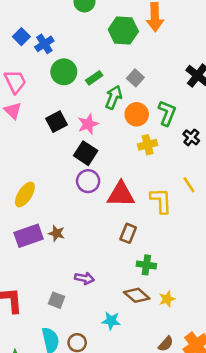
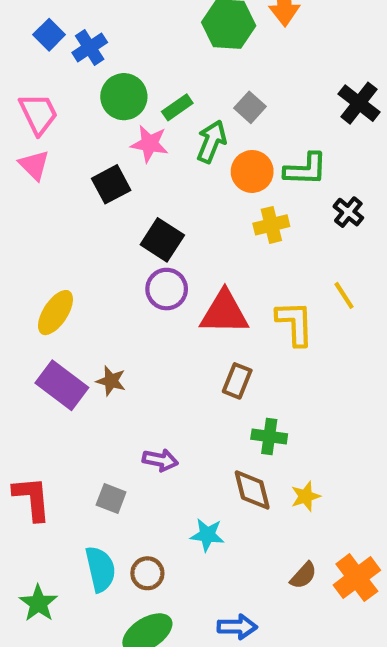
green L-shape: (167, 113) -> (306, 169), turned 70
pink star: (88, 124) -> (150, 144), moved, turned 30
purple rectangle: (29, 236) -> (62, 385), turned 56
brown diamond: (137, 295) -> (252, 490), turned 35

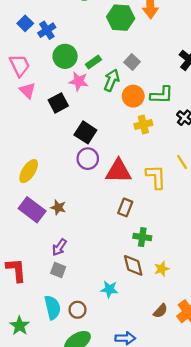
pink triangle: (34, 165) -> (28, 90), moved
purple arrow: (160, 460) -> (59, 247), moved, turned 114

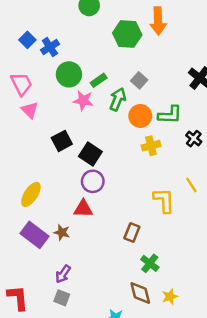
black square: (58, 103) -> (62, 141), moved
red triangle: (118, 171) -> (83, 209), moved, size x0.7
green cross: (142, 237) -> (150, 263), turned 30

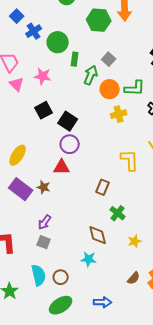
blue square: (27, 40) -> (17, 16), moved
green circle: (69, 74) -> (58, 42), moved
green rectangle: (99, 80) -> (75, 59), turned -48
pink star: (83, 101) -> (43, 76), moved
brown diamond: (140, 293) -> (98, 235), moved

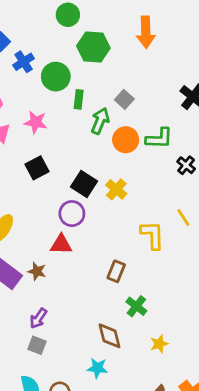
green hexagon: (99, 20) -> (93, 47), moved
yellow cross: (119, 114) -> (116, 189), moved, turned -35
black square: (68, 121) -> (84, 184), moved

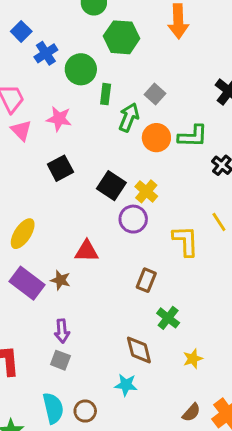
purple circle: (72, 214) -> (133, 219), moved
purple arrow: (38, 318) -> (62, 331), turned -40

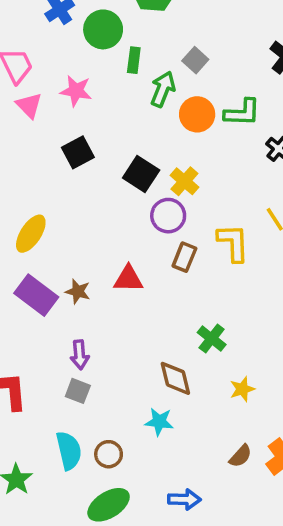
red triangle: (87, 251) -> (128, 279), moved
brown rectangle: (146, 280) -> (184, 257), moved

